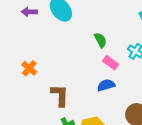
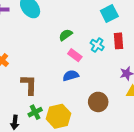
green semicircle: (100, 40) -> (66, 35), turned -96

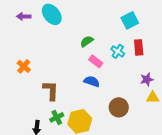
blue semicircle: (71, 76) -> (92, 81), turned 35

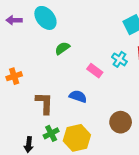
green semicircle: (87, 41) -> (62, 48), moved
orange cross: (24, 66) -> (14, 76), turned 32
blue semicircle: (92, 81) -> (78, 96), moved

